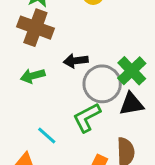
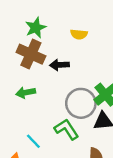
black arrow: (76, 61) -> (59, 65), moved
green L-shape: (87, 118) -> (66, 129), turned 80

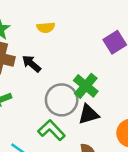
black arrow: (59, 65) -> (31, 64), turned 54

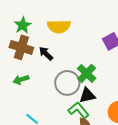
yellow semicircle: (46, 27) -> (59, 26), size x1.6
green L-shape: (52, 130) -> (78, 110), moved

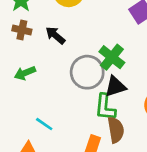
brown cross: (21, 47) -> (22, 30), size x0.6
green L-shape: (78, 110) -> (105, 107), turned -130

